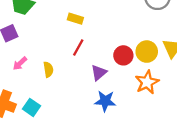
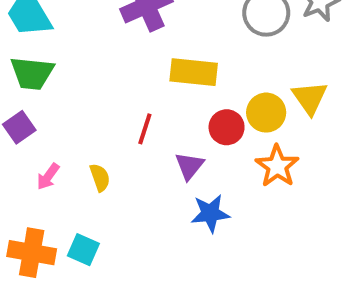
yellow rectangle: (75, 19) -> (194, 72), moved, size x1.6

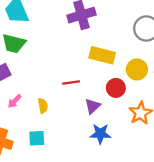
yellow circle: (266, 113) -> (137, 69), moved
red line: (145, 129) -> (71, 83), turned 56
cyan square: (83, 250) -> (37, 138), moved, turned -35

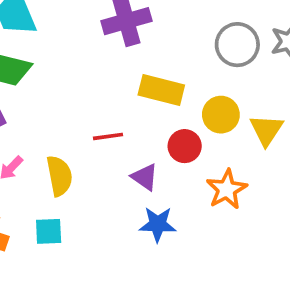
yellow semicircle: (43, 106) -> (59, 176), size x1.5
purple triangle: (93, 106) -> (145, 177), turned -42

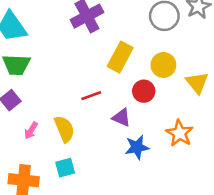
yellow rectangle: (161, 90) -> (120, 57), turned -64
yellow triangle: (266, 130) -> (197, 83), moved
orange star: (227, 189) -> (180, 133), moved

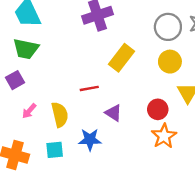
yellow circle: (163, 65) -> (170, 62), moved
red circle: (144, 91) -> (158, 109), moved
blue star: (137, 147) -> (90, 140), moved

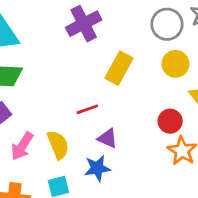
pink arrow: (29, 111) -> (22, 146), size x1.5
purple triangle: (113, 113) -> (108, 138), moved

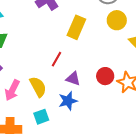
red line: (87, 109) -> (57, 59), turned -35
red circle: (170, 121) -> (105, 76), moved

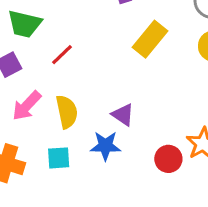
red line: (57, 59) -> (62, 55), moved
red circle: (105, 76) -> (168, 159), moved

